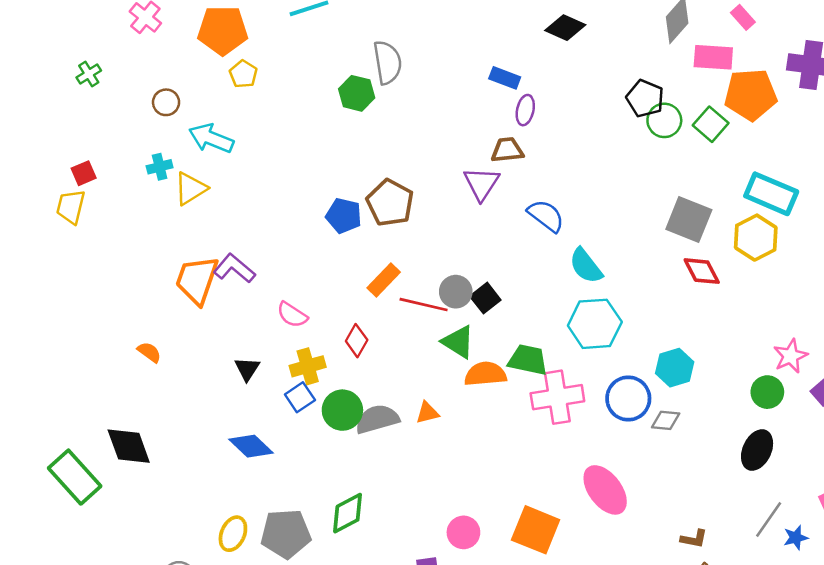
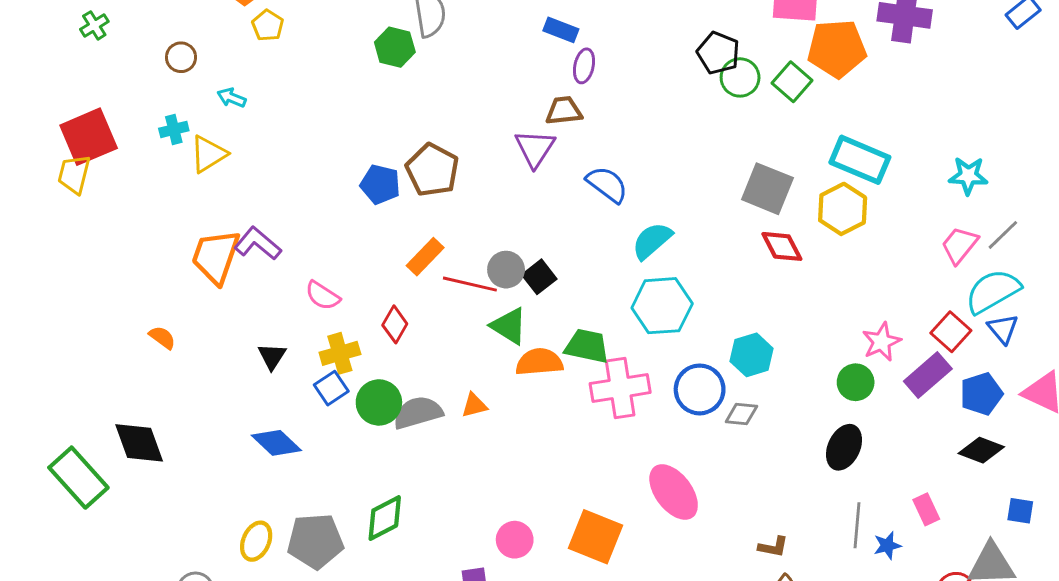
cyan arrow: (211, 138) -> (232, 98), size x0.6
red square: (84, 173) -> (89, 137), size x2.0
cyan semicircle: (586, 266) -> (652, 241), turned 87
gray line: (769, 520) -> (857, 525), turned -30

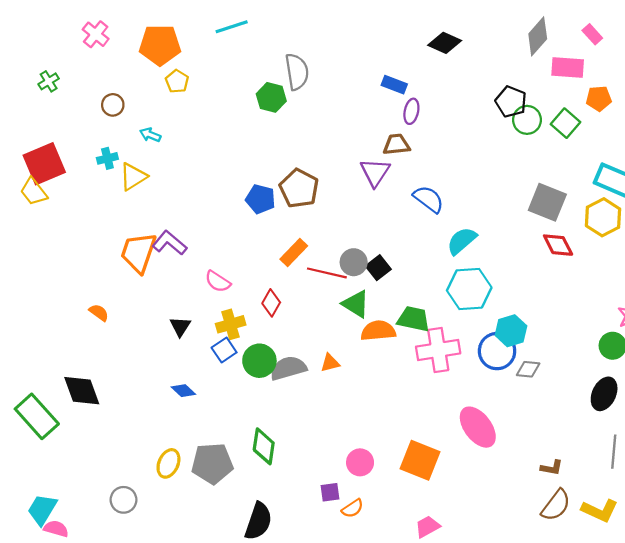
orange pentagon: (837, 49) -> (599, 98), size x0.6
yellow trapezoid: (74, 174) -> (34, 192), turned -52
cyan hexagon: (752, 355) -> (511, 331), moved
blue diamond: (276, 443) -> (183, 391), size x0.7
green diamond: (385, 518) -> (264, 446), turned -54

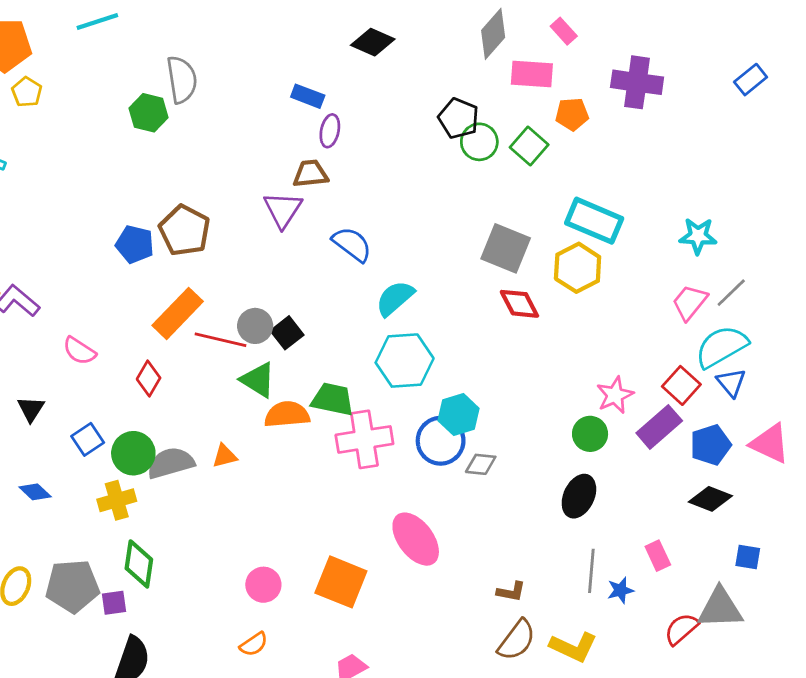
orange rectangle: (294, 253) -> (178, 313), size x1.4
yellow cross: (231, 324) -> (117, 500), moved
purple square: (330, 492) -> (114, 603), moved

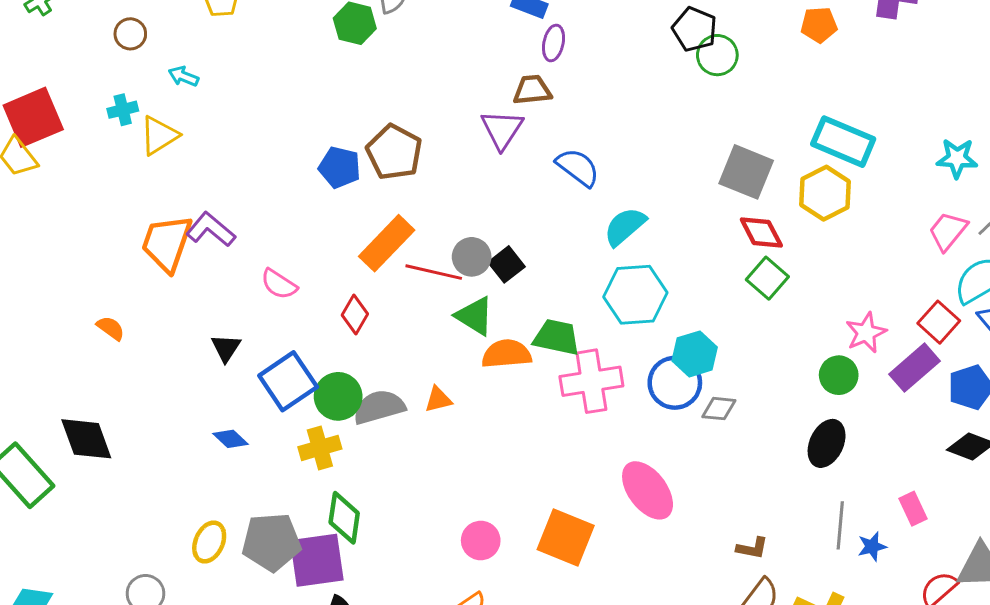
green square: (529, 146) -> (767, 278), moved
blue square: (88, 439) -> (288, 381), size x1.6
purple square: (114, 603) -> (317, 560), size x2.0

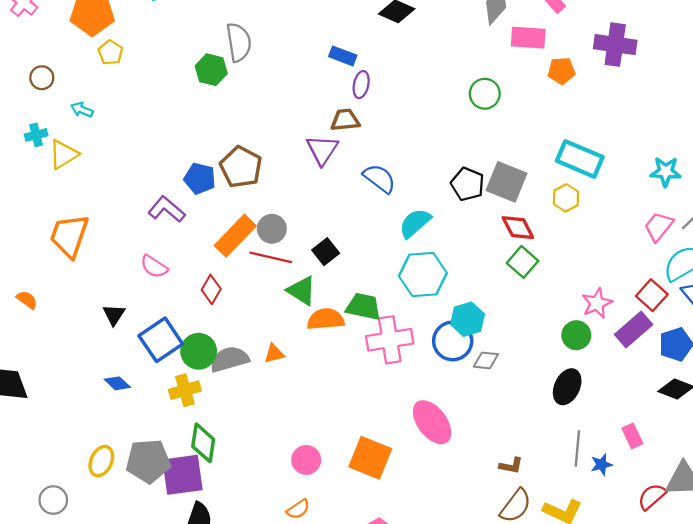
black pentagon: (695, 29) -> (468, 184), moved
yellow hexagon: (825, 193) -> (566, 198), size x0.7
purple L-shape: (211, 230) -> (167, 209), moved
gray circle: (472, 257) -> (272, 229), moved

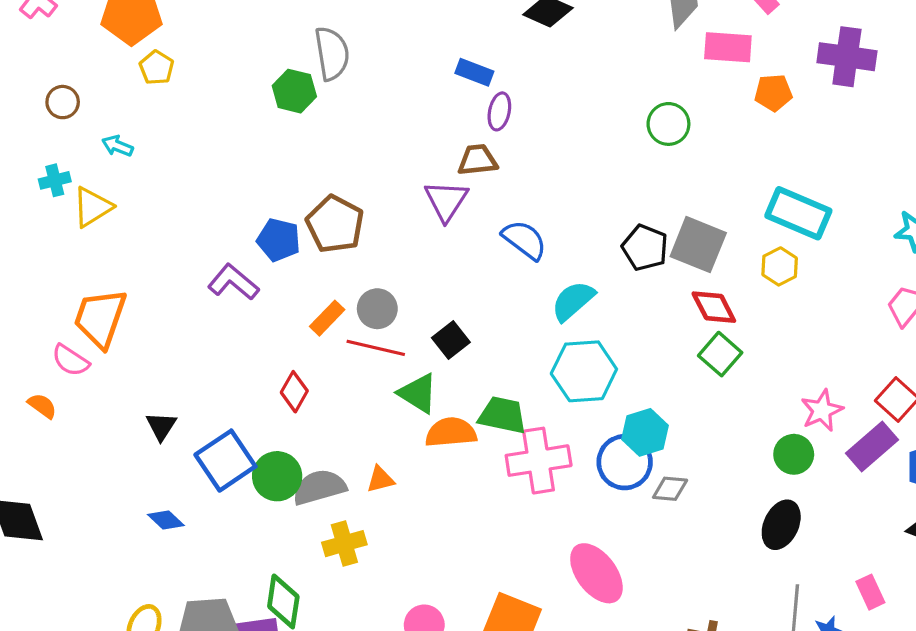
orange rectangle: (235, 236) -> (327, 318), size x0.6
pink semicircle: (154, 267) -> (70, 360), moved
yellow cross: (185, 390) -> (344, 544), moved

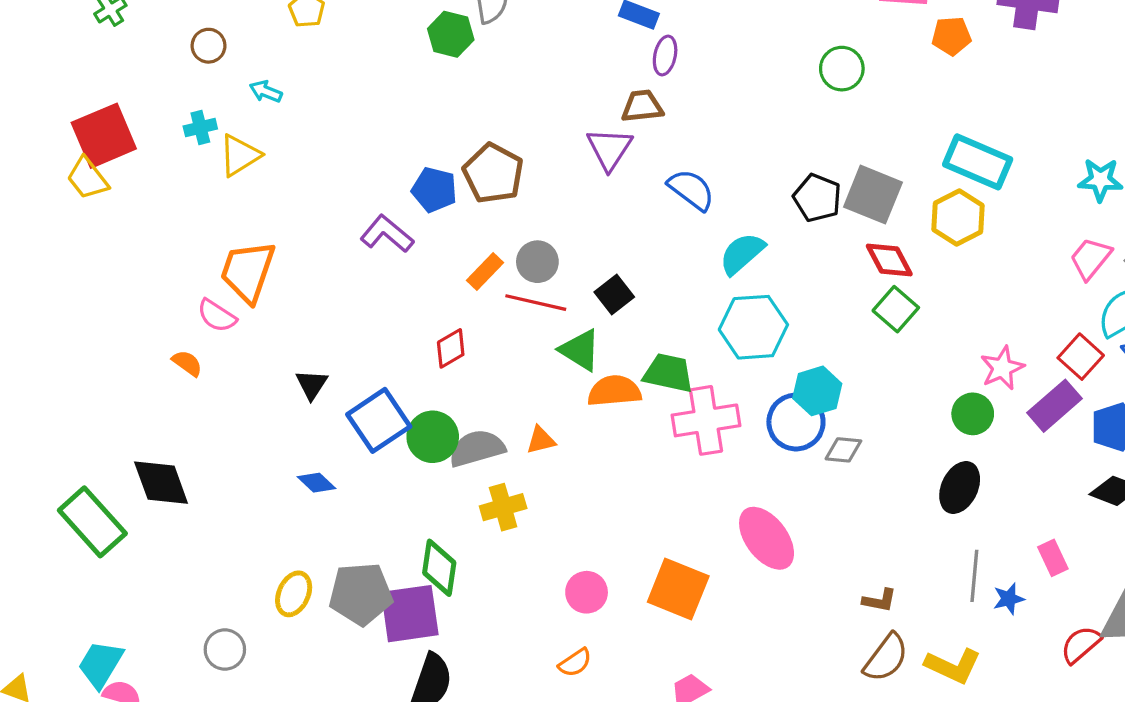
yellow hexagon: (780, 266) -> (958, 218), size x1.4
red diamond: (294, 392) -> (451, 348), turned 30

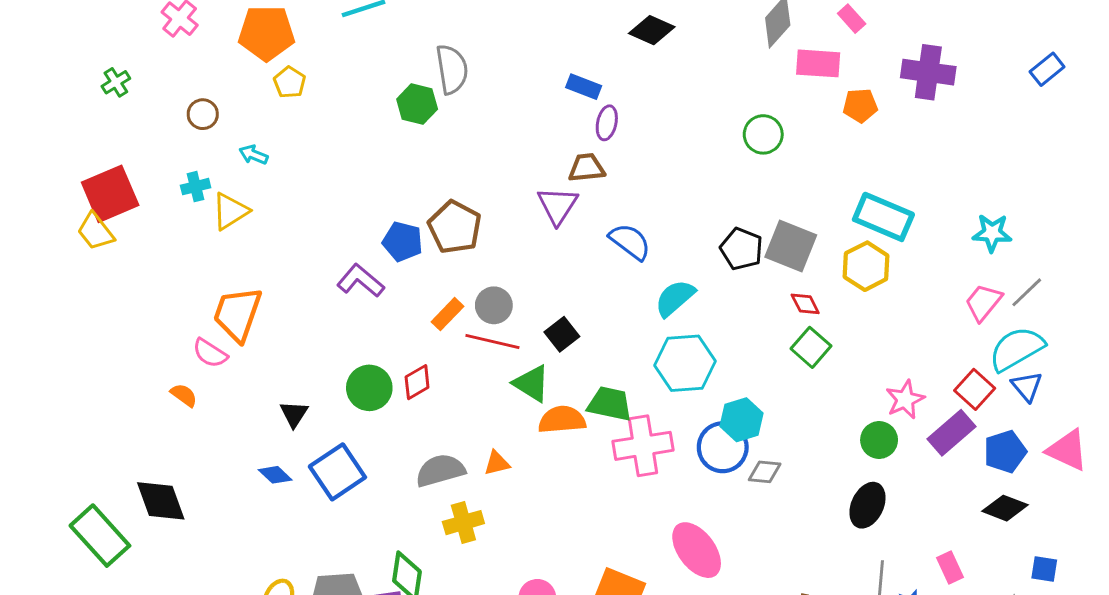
red diamond: (889, 260) -> (805, 304), size x0.7
blue square: (379, 420) -> (337, 472), moved
green circle: (433, 437) -> (369, 388), moved
blue diamond: (317, 483) -> (275, 475), moved

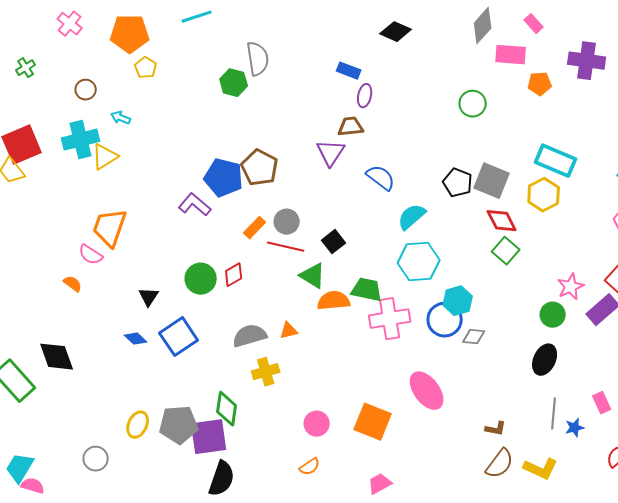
cyan cross: (196, 187) -> (81, 140), size x1.8
blue pentagon: (403, 242) -> (224, 178), size x1.4
red diamond: (805, 304) -> (502, 221), size x1.5

